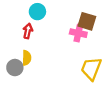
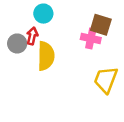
yellow semicircle: (27, 58) -> (46, 56), moved, size x1.6
gray circle: (15, 68) -> (17, 43), moved

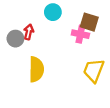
cyan circle: (43, 14) -> (53, 12), moved
yellow semicircle: (46, 56) -> (36, 69), moved

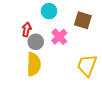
pink cross: (80, 34) -> (59, 37), moved, turned 35
gray circle: (15, 39) -> (36, 42), moved

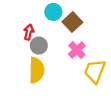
brown square: (83, 20) -> (72, 22), moved, turned 30
pink cross: (59, 37) -> (77, 50), moved

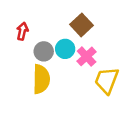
cyan circle: (53, 12) -> (65, 49), moved
red arrow: (29, 32) -> (22, 31), moved

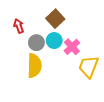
brown square: (82, 25) -> (55, 19), moved
red arrow: (22, 31) -> (19, 26), turned -32

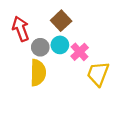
red arrow: (19, 26) -> (21, 29), size x1.5

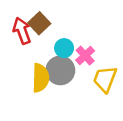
brown square: (61, 21) -> (39, 23), moved
gray circle: (40, 47) -> (60, 70), moved, size x1.5

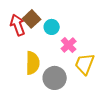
cyan circle: (64, 48) -> (52, 27), moved
gray circle: (60, 70) -> (55, 78), moved

